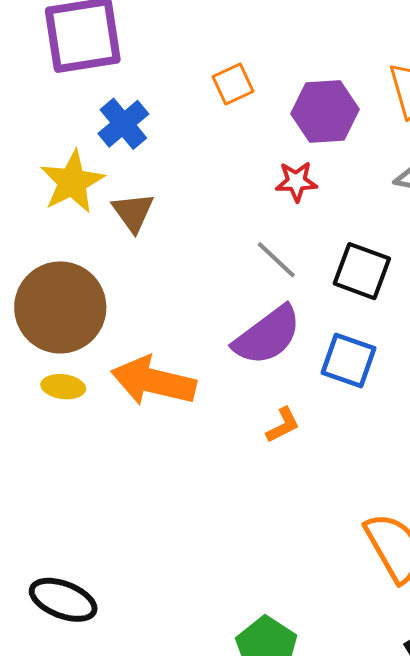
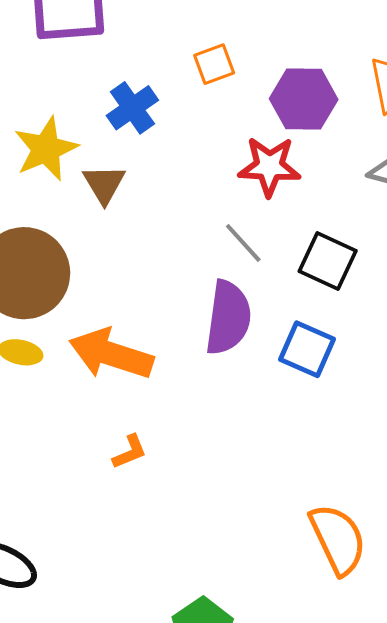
blue cross: (123, 124) -> (132, 108), moved
red star: (296, 181) -> (269, 166), size x1.5
purple semicircle: (267, 335) -> (228, 318), turned -50
orange L-shape: (283, 425) -> (130, 452), moved

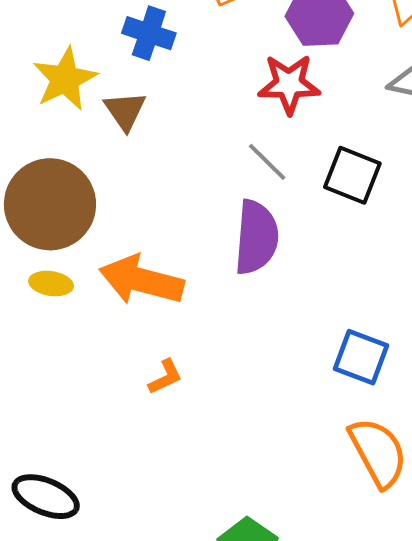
blue cross: (132, 108) -> (149, 33), turned -33
blue square: (307, 349) -> (361, 357), moved

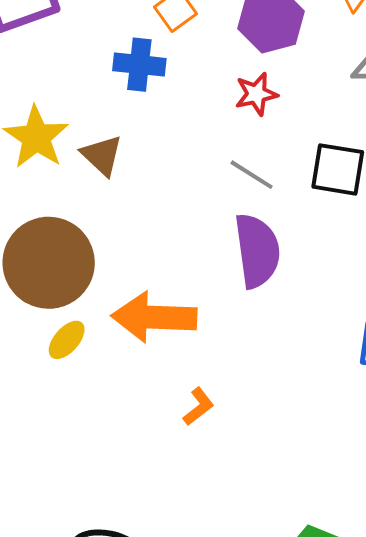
blue cross: (149, 33) -> (139, 65), moved
red star: (289, 84) -> (256, 94), size x0.7
yellow ellipse: (51, 284) -> (67, 340), turned -45

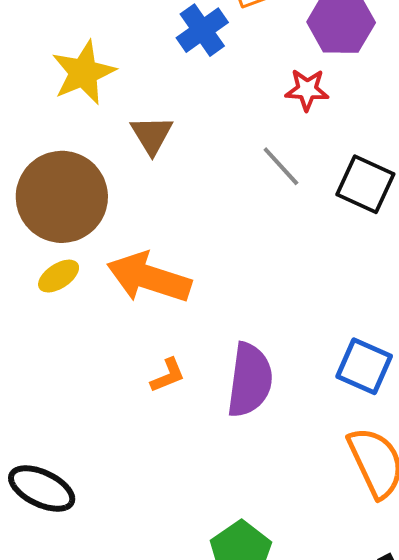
blue cross: (139, 65) -> (202, 30), turned 33
brown triangle: (102, 155) -> (152, 135), moved
purple semicircle: (257, 251) -> (250, 380), moved

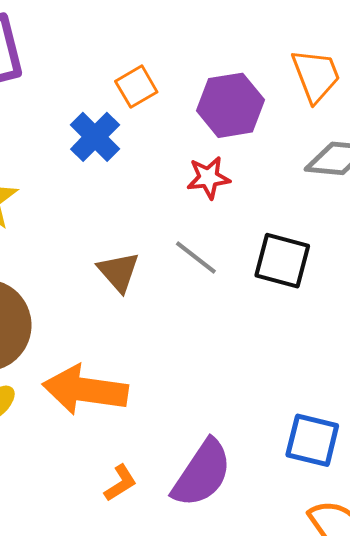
brown triangle: (152, 135) -> (119, 272), moved
purple semicircle: (250, 380) -> (202, 473), turned 36

